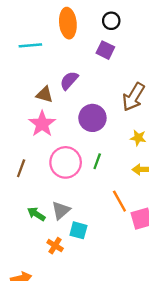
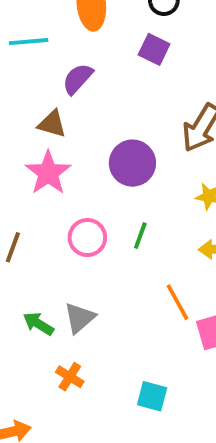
purple semicircle: (69, 80) -> (78, 79), moved
pink circle: (66, 162) -> (87, 238), size x0.7
cyan square: (78, 230) -> (152, 396), moved

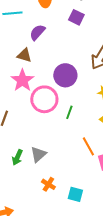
pink circle: (87, 238) -> (44, 99), moved, size x1.4
green arrow: (38, 324) -> (17, 157), turned -98
orange cross: (70, 377) -> (48, 184), moved

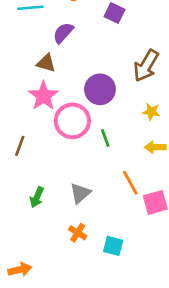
green line: (69, 112) -> (105, 138), turned -40
gray triangle: (38, 154) -> (80, 193), moved

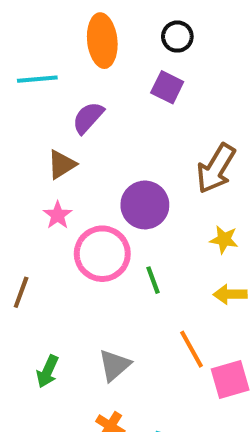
brown triangle: (46, 63) -> (62, 164), turned -48
pink star: (43, 96) -> (58, 215), size x0.6

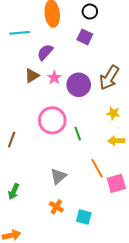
purple circle: (145, 205) -> (79, 85), moved
pink star: (58, 215) -> (54, 78), moved
green arrow: (47, 371) -> (14, 192), moved

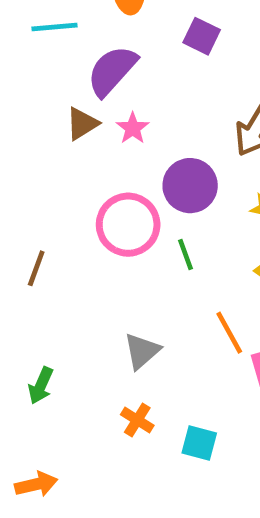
purple semicircle: (45, 52) -> (112, 71), size x1.4
purple circle: (79, 85) -> (190, 186), moved

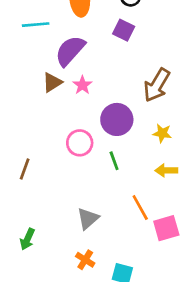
pink circle: (128, 225) -> (80, 143), size x0.7

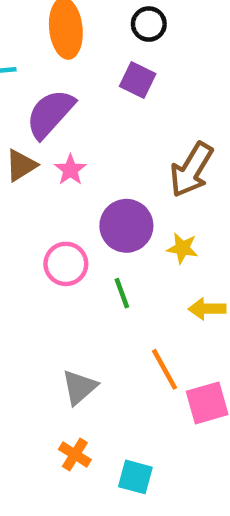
yellow star: (162, 133) -> (182, 248), moved

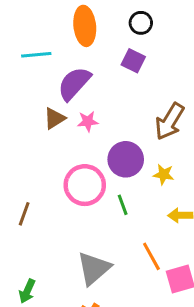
pink star: (70, 170) -> (88, 121), turned 30
pink circle: (66, 264) -> (85, 185), size x1.4
gray triangle: (79, 387) -> (94, 268), size x1.4

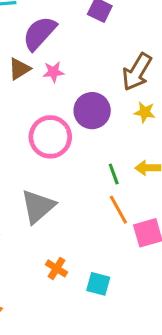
yellow star: (164, 174) -> (145, 112), moved
green line: (123, 205) -> (114, 174), moved
gray triangle: (94, 268) -> (38, 207), moved

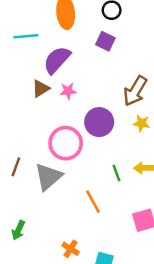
gray triangle: (38, 207) -> (48, 177), moved
orange line: (118, 210) -> (93, 202), moved

